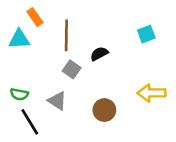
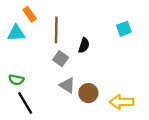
black semicircle: (99, 54) -> (84, 45), turned 136
yellow arrow: (152, 93) -> (122, 102), moved
gray triangle: (57, 101) -> (67, 85), moved

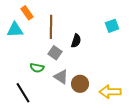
green semicircle: (16, 80) -> (37, 68), moved

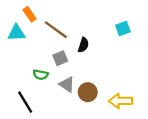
brown line: (51, 27) -> (56, 30), turned -55
gray square: (55, 53) -> (60, 58), turned 32

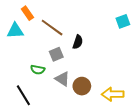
cyan square: (123, 29) -> (123, 21), moved

